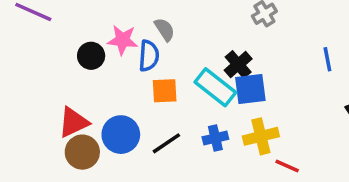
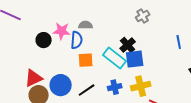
gray semicircle: (165, 29) -> (86, 25), turned -56

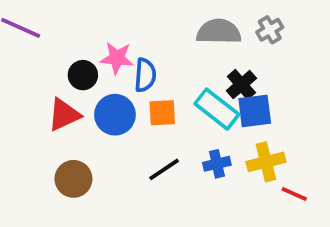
gray semicircle: (86, 25) -> (219, 32), moved, size x1.6
red triangle: (34, 78) -> (64, 115), moved
blue circle: (61, 85) -> (115, 115), moved

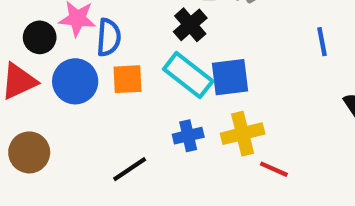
black cross: (241, 85) -> (190, 25), moved
black line: (164, 169) -> (130, 169), moved

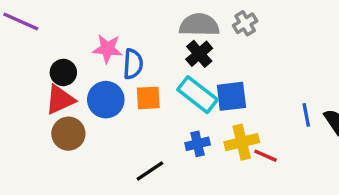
black circle: (40, 37) -> (63, 72), moved
blue line: (322, 42) -> (306, 115), moved
brown circle: (29, 152) -> (68, 134), moved
red line: (274, 169) -> (265, 156), moved

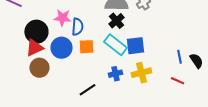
black circle: (63, 72) -> (36, 32), size x1.5
red line: (265, 156) -> (177, 81), moved

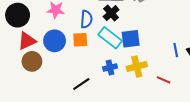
blue semicircle: (77, 27) -> (86, 19), moved
black circle: (36, 32) -> (18, 15), moved
red line: (177, 81) -> (164, 80), moved

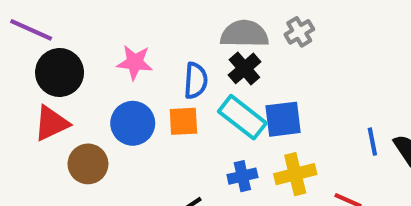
red triangle: (27, 41) -> (51, 123), moved

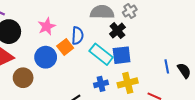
pink star: (135, 62) -> (47, 26), turned -30
black cross: (244, 68) -> (117, 31), moved
orange square: (183, 121) -> (65, 47), moved, turned -35

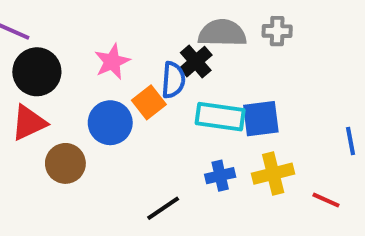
gray cross: (130, 11) -> (277, 31), turned 32
black cross: (117, 31) -> (196, 62), moved
cyan rectangle: (101, 54) -> (220, 117), turned -30

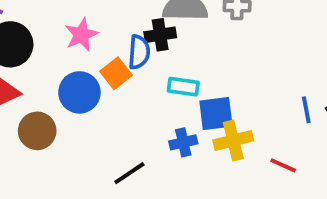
black cross: (196, 62) -> (160, 35), turned 32
cyan rectangle: (220, 117) -> (183, 87), size x0.7
blue square: (261, 119) -> (216, 114), moved

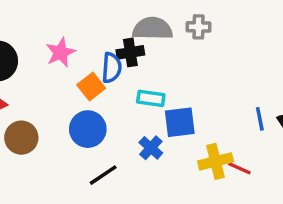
blue circle: (79, 92) -> (88, 129), moved
yellow cross: (233, 140) -> (216, 161), moved
blue cross: (183, 142) -> (151, 148), turned -35

